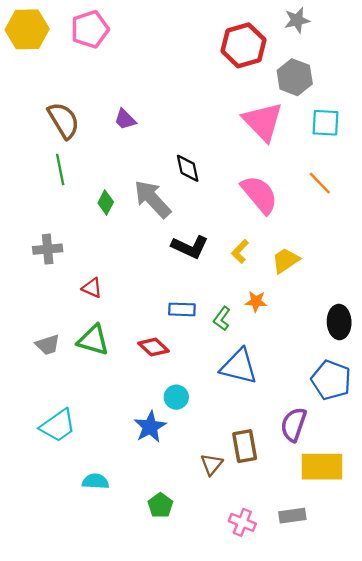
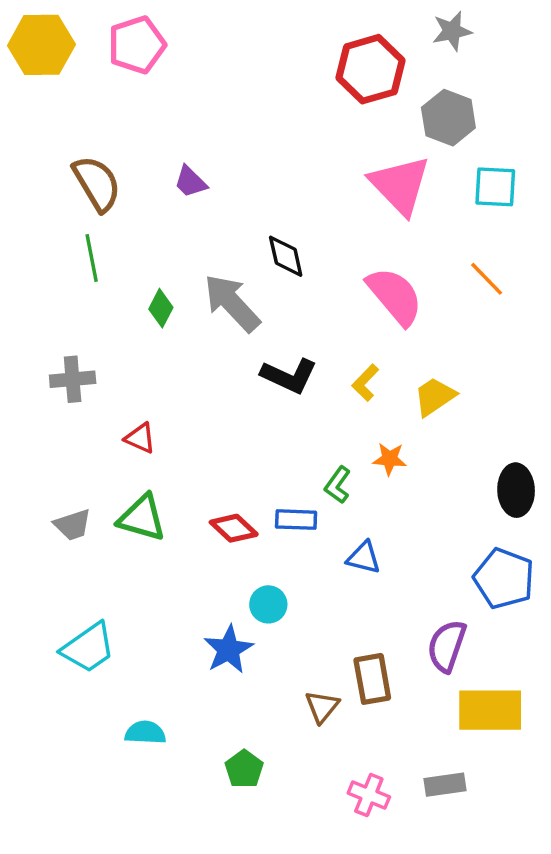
blue rectangle: (182, 309) -> (296, 520), moved
blue triangle: (239, 366) -> (364, 558), size x0.6

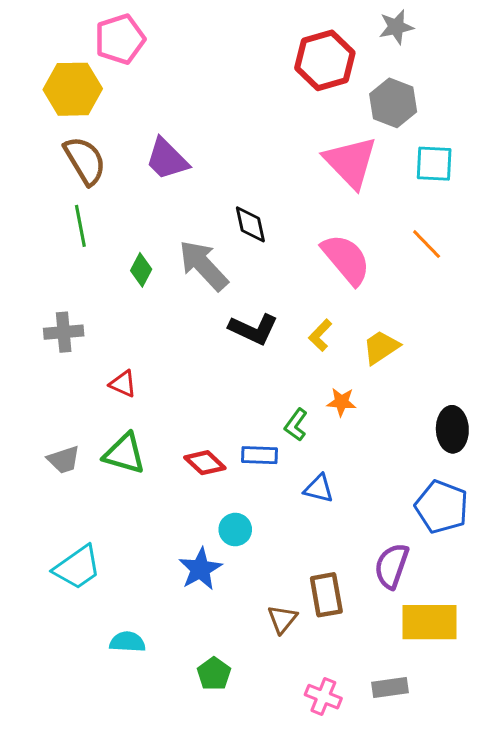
yellow hexagon: (41, 45) -> (73, 89), moved
purple trapezoid: (190, 182) -> (167, 159), size x1.5

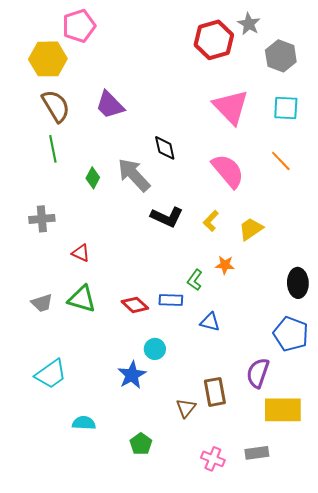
gray star: (396, 27) -> (249, 24), moved, turned -30
gray hexagon: (393, 103) -> (281, 56), moved

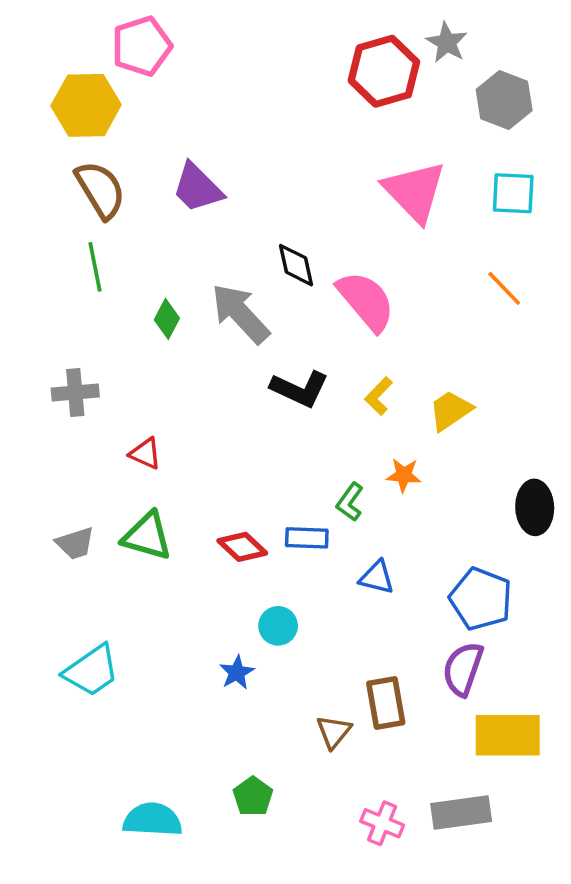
pink semicircle: (228, 171) -> (366, 301), moved
blue pentagon: (291, 334) -> (481, 599), moved
blue star: (132, 375) -> (237, 672), size x0.7
cyan semicircle: (84, 423) -> (152, 820), moved, size x1.4
gray rectangle: (257, 453) -> (461, 812), size x1.4

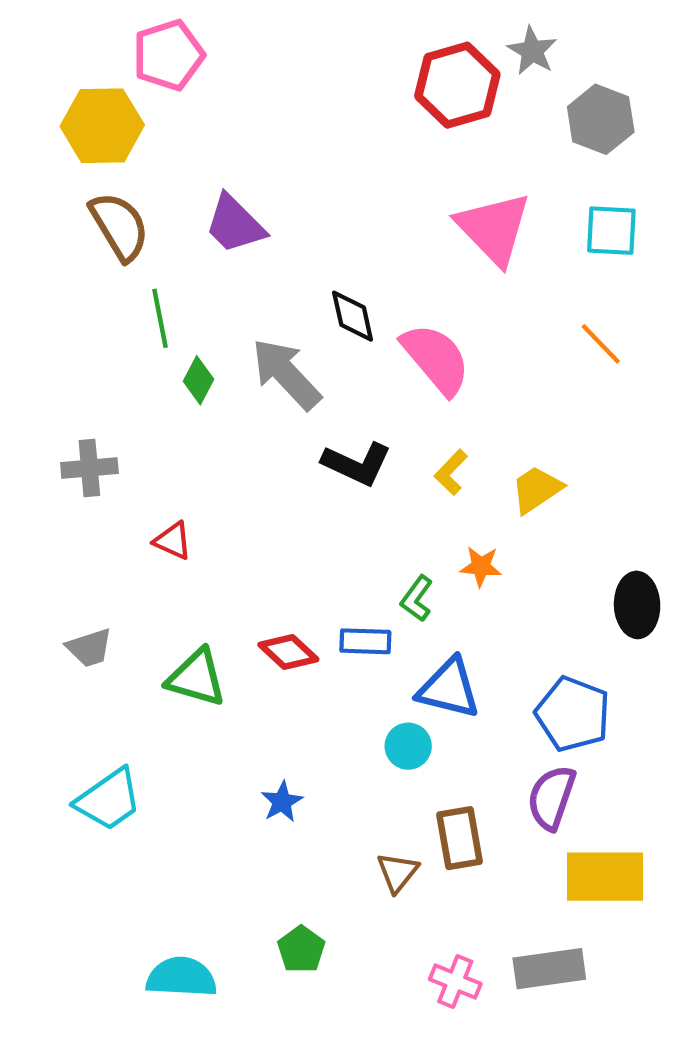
green line: (95, 267) -> (160, 318), moved
green triangle: (147, 536) -> (196, 678), moved
blue triangle: (377, 577) -> (449, 688), size x1.5
cyan circle: (278, 626) -> (408, 746), moved

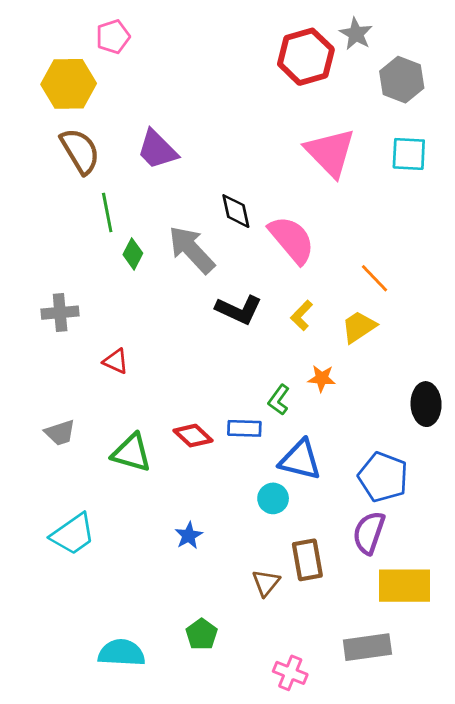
pink pentagon: (169, 55) -> (113, 37), size x0.7
orange line: (601, 344) -> (375, 278), moved
pink cross: (455, 981) -> (290, 673), moved

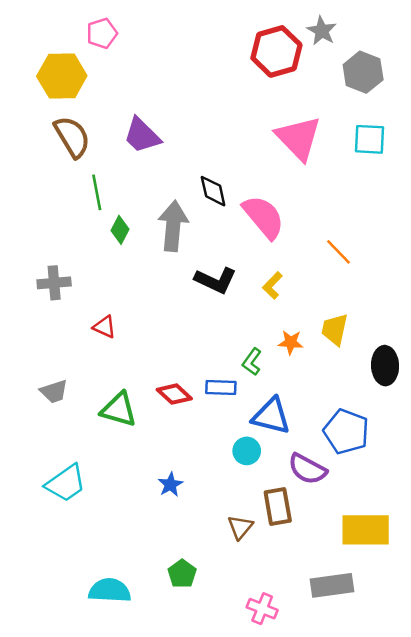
gray arrow: (192, 250) -> (173, 226), turned 48
yellow trapezoid: (359, 327) -> (335, 329), moved, turned -44
purple semicircle: (369, 533) -> (307, 469), moved, turned -81

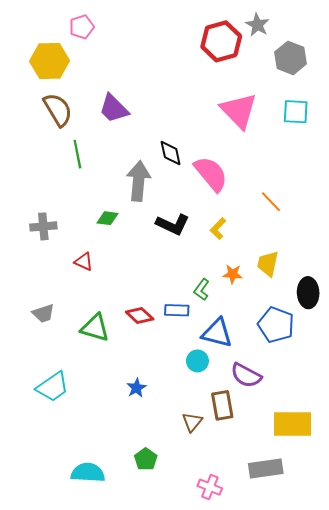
green diamond: (120, 230) -> (107, 218), moved, turned 70
blue pentagon: (346, 432) -> (276, 325), moved

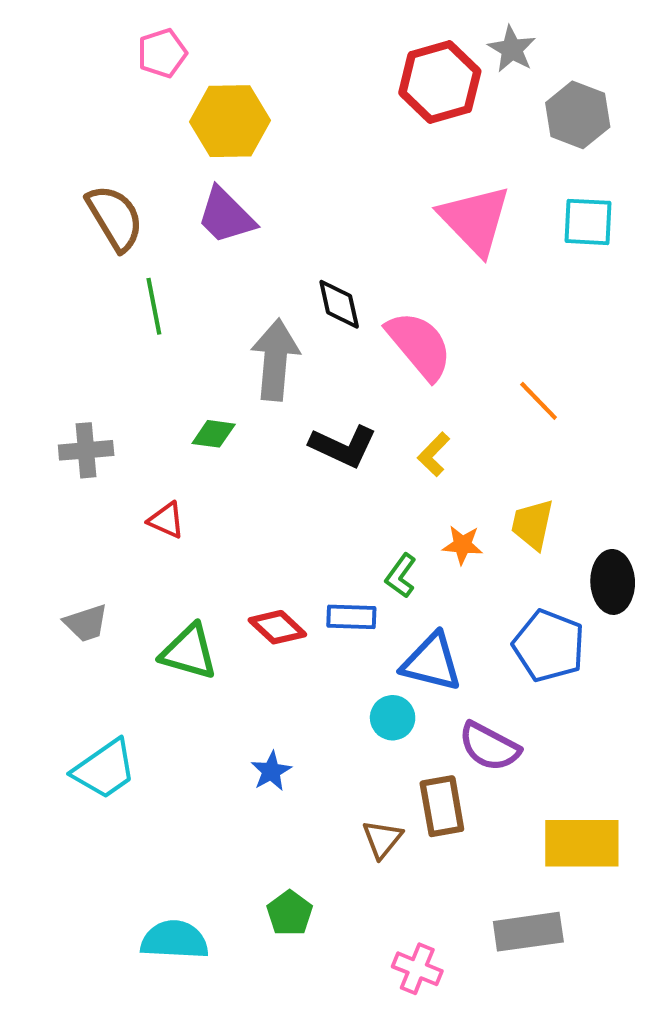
yellow hexagon: (50, 61) -> (230, 121), moved

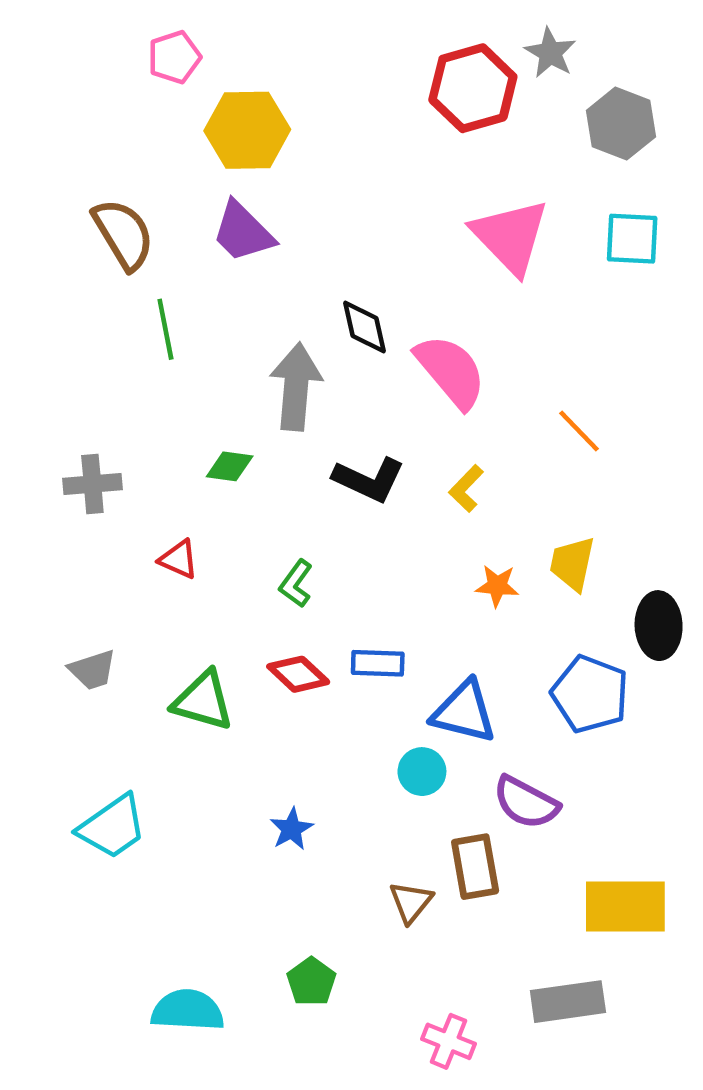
green L-shape: (401, 576) -> (296, 584), moved

